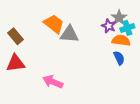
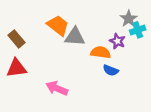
purple star: (109, 26) -> (117, 41), moved
orange semicircle: (121, 40) -> (101, 52), moved
blue semicircle: (119, 58) -> (111, 70), moved, turned 136

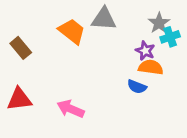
gray triangle: (75, 37) -> (104, 19), moved
orange semicircle: (101, 52) -> (151, 67), moved
red triangle: (16, 68) -> (19, 99), moved

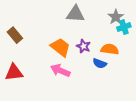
orange trapezoid: (72, 31) -> (60, 47), moved
purple star: (145, 51) -> (84, 46), moved
pink arrow: (71, 109) -> (60, 70), moved

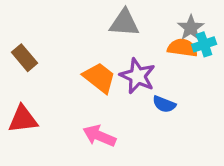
purple star: (84, 46) -> (138, 76), size x1.5
orange semicircle: (110, 49) -> (182, 48), moved
pink arrow: (60, 70) -> (99, 136), moved

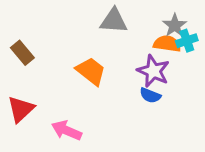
purple star: (138, 76) -> (153, 71), moved
red triangle: (23, 119) -> (21, 109), turned -36
pink arrow: (99, 136) -> (67, 130), moved

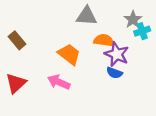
orange semicircle: (167, 44) -> (104, 40), moved
pink arrow: (67, 130) -> (59, 82), moved

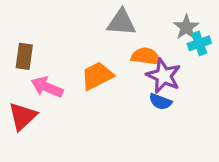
brown rectangle: (17, 40) -> (24, 56), turned 48
orange trapezoid: (69, 54) -> (97, 76), turned -65
pink arrow: (59, 82) -> (47, 87), moved

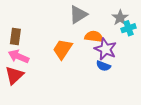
gray triangle: (121, 22) -> (78, 15), turned -36
orange trapezoid: (97, 76) -> (63, 49), turned -30
pink arrow: (47, 87) -> (19, 56), moved

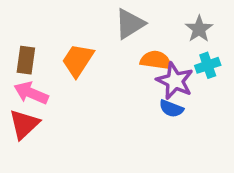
cyan cross: (129, 28) -> (208, 65), moved
orange trapezoid: (63, 49) -> (78, 60), moved

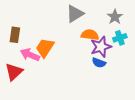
orange trapezoid: (78, 60) -> (45, 48), moved
purple star: (175, 81) -> (101, 47), turned 30
pink arrow: (31, 93) -> (30, 55), moved

